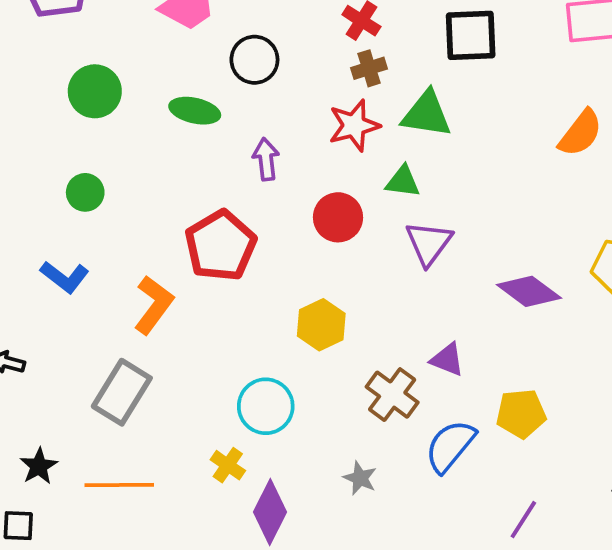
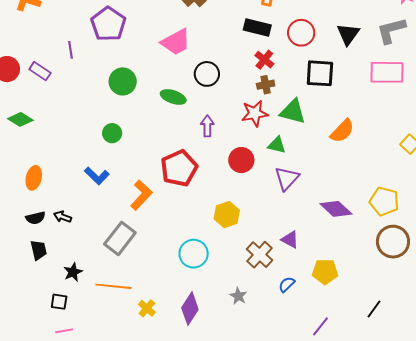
orange semicircle: (580, 133) -> (342, 131), moved
blue semicircle: (450, 446) -> (287, 284), size x0.6
yellow cross: (228, 465) -> (147, 308), moved

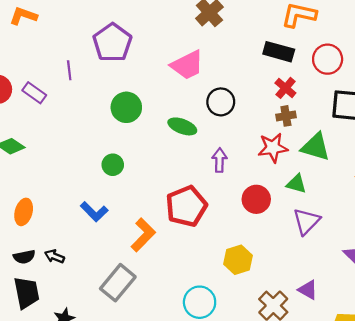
black trapezoid: (39, 250) -> (27, 293), size x1.4

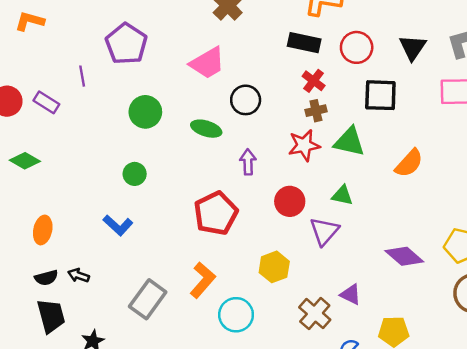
green triangle: (296, 184) -> (342, 195), moved
purple triangle: (306, 221) -> (324, 231), moved
orange L-shape: (143, 235) -> (203, 280), moved

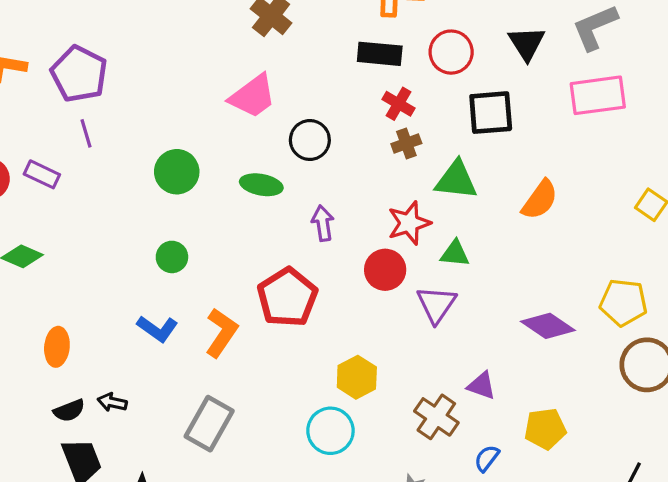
purple pentagon: (126, 44) -> (79, 74), moved
red star: (304, 145) -> (409, 223), moved
yellow hexagon: (274, 267) -> (357, 377), moved
orange L-shape: (203, 280) -> (221, 333), moved

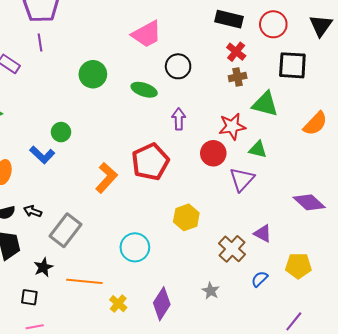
green circle: (172, 257) -> (61, 132), moved
blue L-shape: (157, 329) -> (42, 155), moved
gray rectangle: (209, 424) -> (66, 230), moved
cyan circle: (330, 431) -> (135, 247), moved

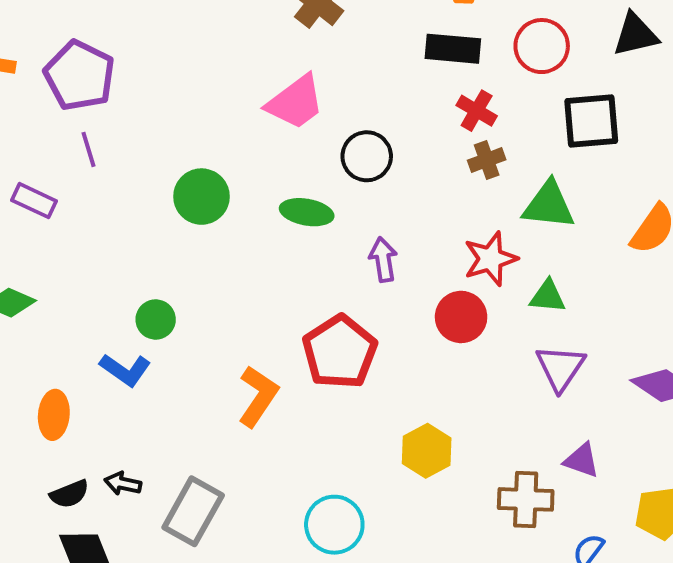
black triangle: (321, 26) -> (635, 35), turned 50
purple triangle: (242, 179) -> (560, 368), moved
brown cross: (232, 249) -> (526, 499), turned -32

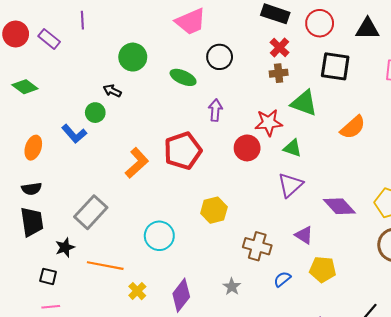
purple triangle: (582, 460) -> (304, 235), moved
black arrow: (123, 483) -> (112, 91), moved

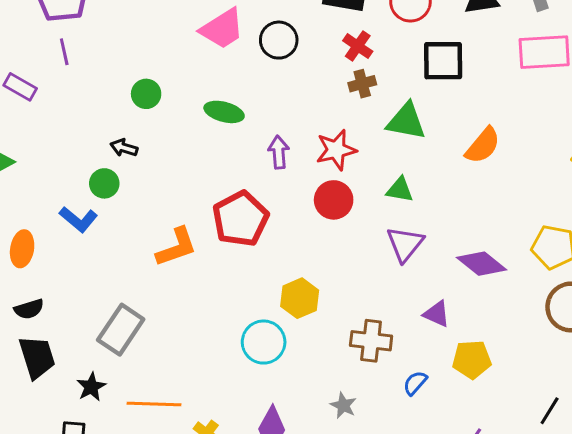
green circle: (133, 57) -> (146, 94), size x0.7
black circle: (220, 57) -> (279, 40), moved
red star: (269, 123) -> (336, 150), moved
orange L-shape: (137, 163) -> (176, 247), turned 32
cyan circle: (159, 236) -> (264, 342), moved

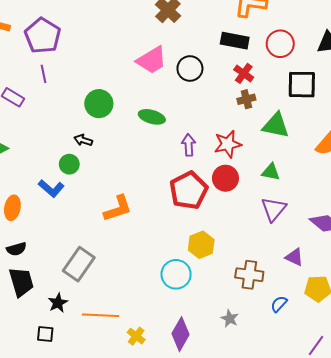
green circle: (146, 94) -> (99, 104), size x1.4
red pentagon: (240, 219) -> (189, 190), moved

